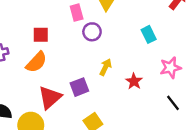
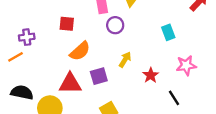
orange semicircle: (36, 62) -> (80, 51), moved
red triangle: (50, 97) -> (70, 84), turned 35
black line: (173, 103) -> (174, 98), moved

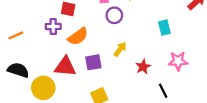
purple cross: (27, 37) -> (53, 27), moved

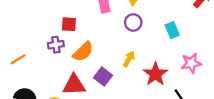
purple circle: (114, 15) -> (133, 22), moved
purple square: (93, 62) -> (103, 76), turned -35
red star: (143, 67) -> (155, 74), size x1.5

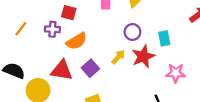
purple circle: (133, 22) -> (132, 32), moved
orange line: (18, 59) -> (21, 29), moved, turned -32
red star: (155, 74) -> (143, 56), moved

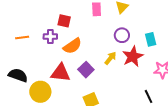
orange line: (21, 29) -> (22, 37), turned 48

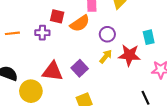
purple circle: (122, 35) -> (107, 34), moved
orange semicircle: (72, 46) -> (80, 23), moved
red star: (133, 57) -> (129, 55), turned 30

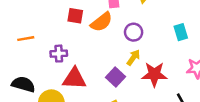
purple cross: (42, 33) -> (59, 54), moved
red star: (129, 55) -> (154, 74), moved
purple square: (80, 68) -> (116, 77), moved

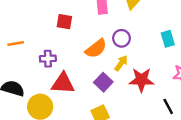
orange semicircle: (101, 22) -> (96, 49), moved

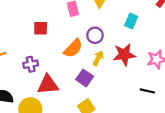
cyan rectangle: (168, 39) -> (131, 21), moved, turned 48
red star: (141, 80) -> (124, 55), moved
black line: (168, 106) -> (147, 91), turned -40

